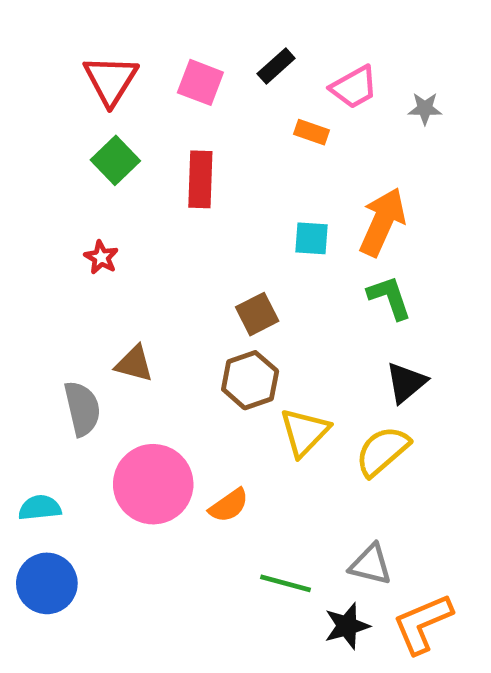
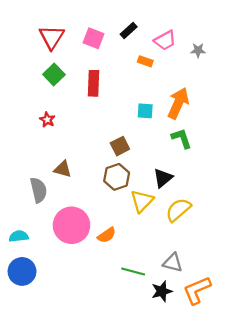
black triangle: (406, 383) -> (163, 178), moved

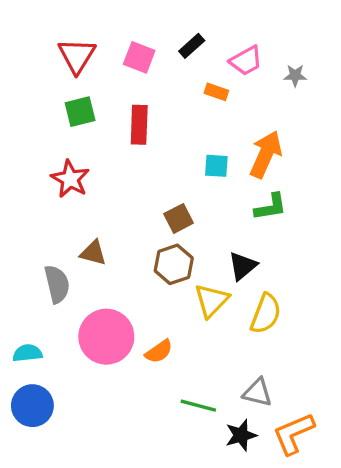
green square: (54, 75) -> (80, 112), turned 30
red star: (47, 120) -> (70, 179), size x1.6
green L-shape: (182, 138) -> (271, 207), turned 100
yellow semicircle: (178, 210) -> (266, 314), turned 152

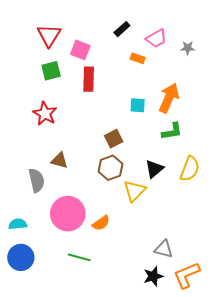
pink square: (139, 57) -> (80, 50), moved
yellow semicircle: (266, 314) -> (190, 169), moved
green line: (198, 406) -> (79, 257), moved

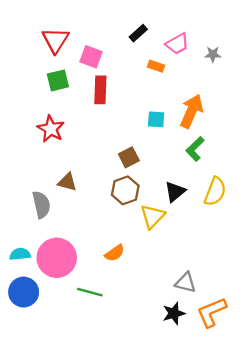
green L-shape: (172, 131) -> (195, 149), turned 145
pink circle: (68, 214) -> (57, 258), moved

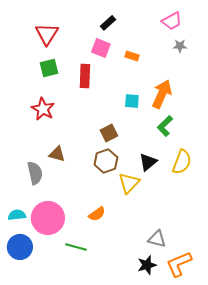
black rectangle: (138, 33) -> (108, 23), moved
pink trapezoid: (177, 44) -> (172, 21), moved
pink square: (91, 57) -> (101, 48), moved

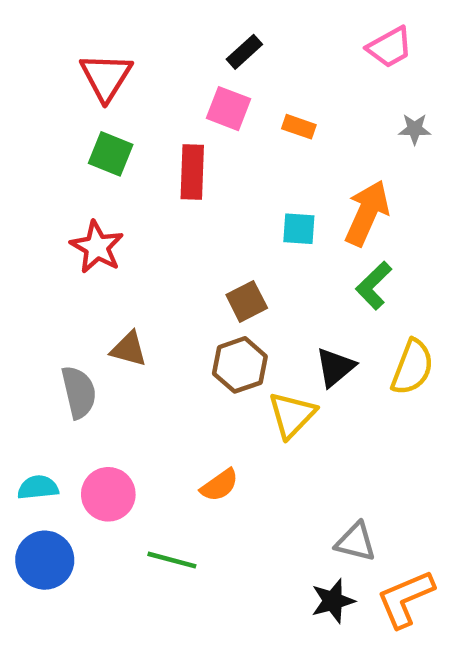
gray star: (180, 46) -> (415, 129), moved
green square: (49, 68) -> (111, 154), turned 36
pink circle: (48, 218) -> (108, 494), size x0.7

